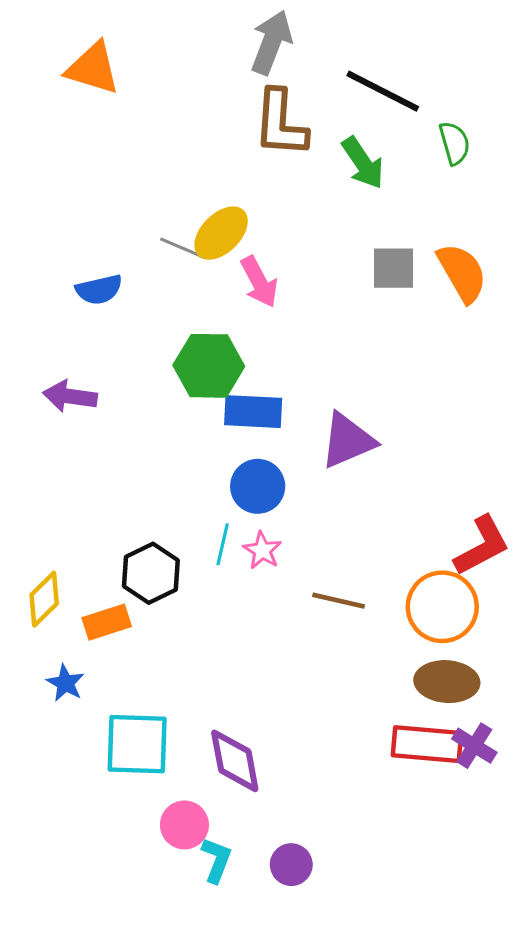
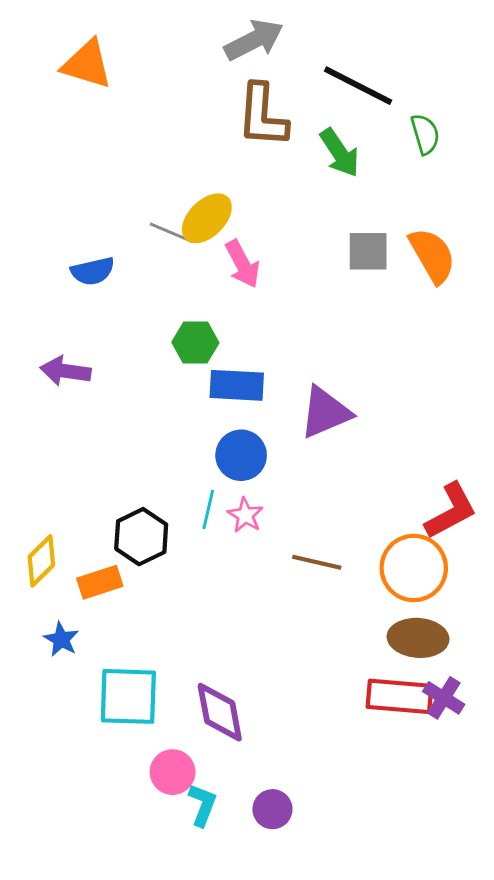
gray arrow: (271, 42) -> (254, 40), turned 42
green hexagon: (209, 366) -> (195, 343), size x0.7

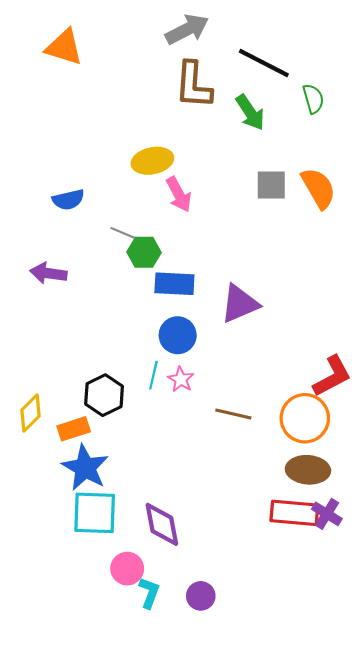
yellow ellipse: (207, 218) -> (152, 161), turned 33
gray line: (171, 233) -> (126, 234), moved
blue star: (61, 639) -> (85, 468), moved, size x1.8

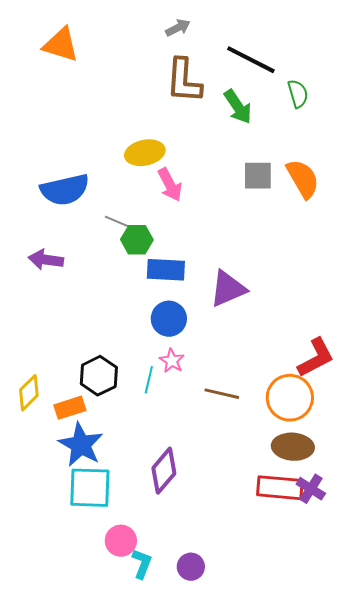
gray arrow: (187, 29) -> (178, 28), size x0.6
blue semicircle: (68, 200) -> (65, 190), size x1.6
cyan line: (153, 375) -> (149, 380), moved
purple diamond: (162, 524) -> (164, 471), moved, turned 51

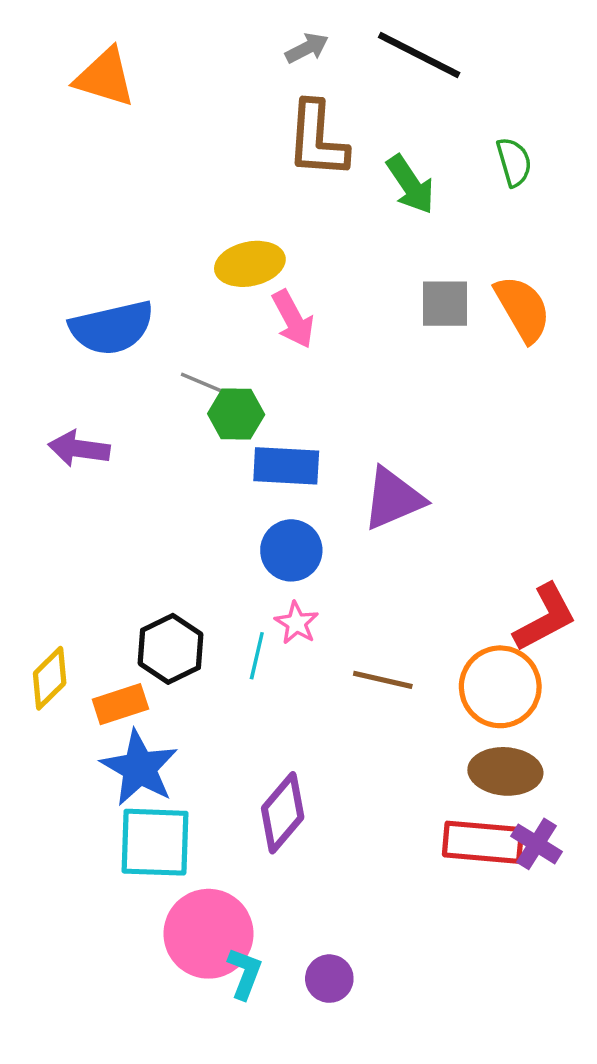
black line: (251, 60) -> (419, 55), moved
pink circle: (121, 541) -> (208, 934), size x1.6

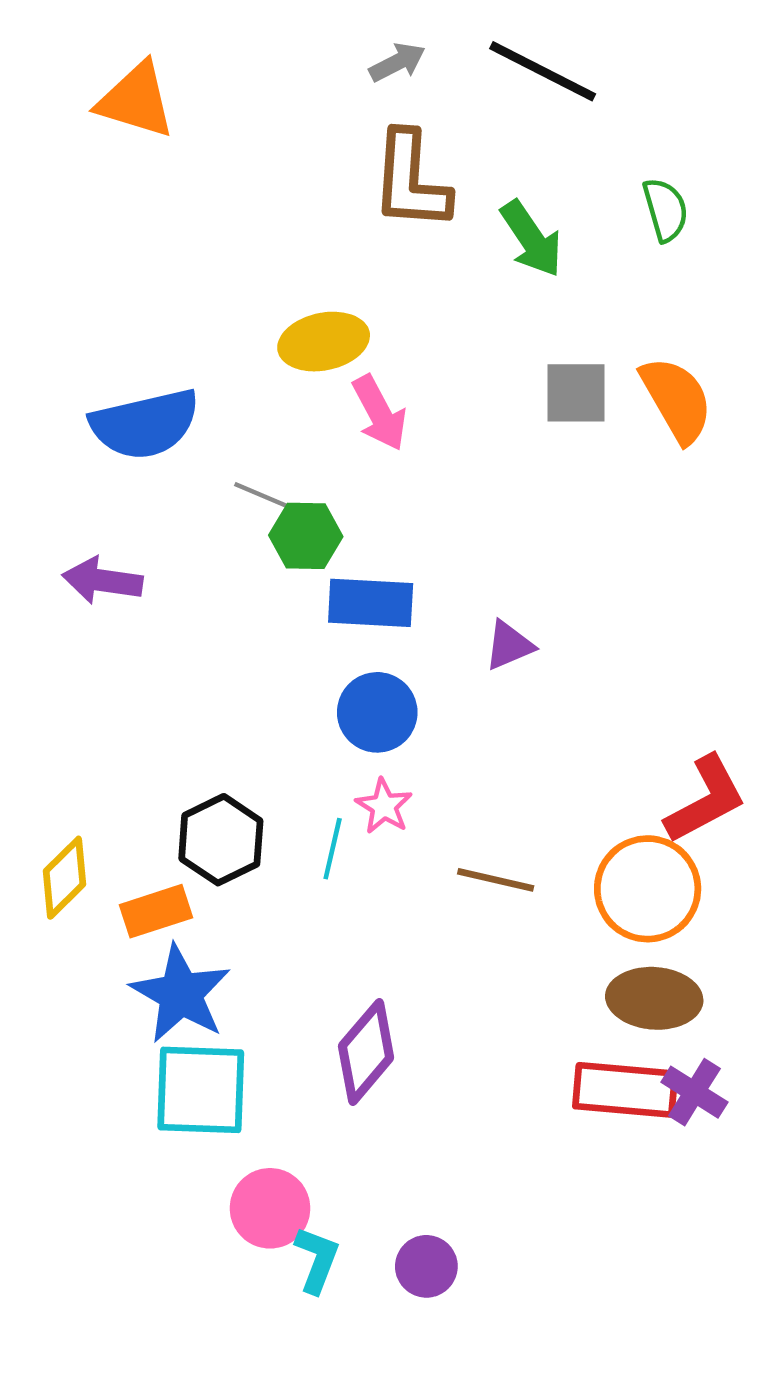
purple triangle: (393, 499) -> (509, 645), size x0.6
pink circle: (208, 934) -> (270, 1208), size x0.7

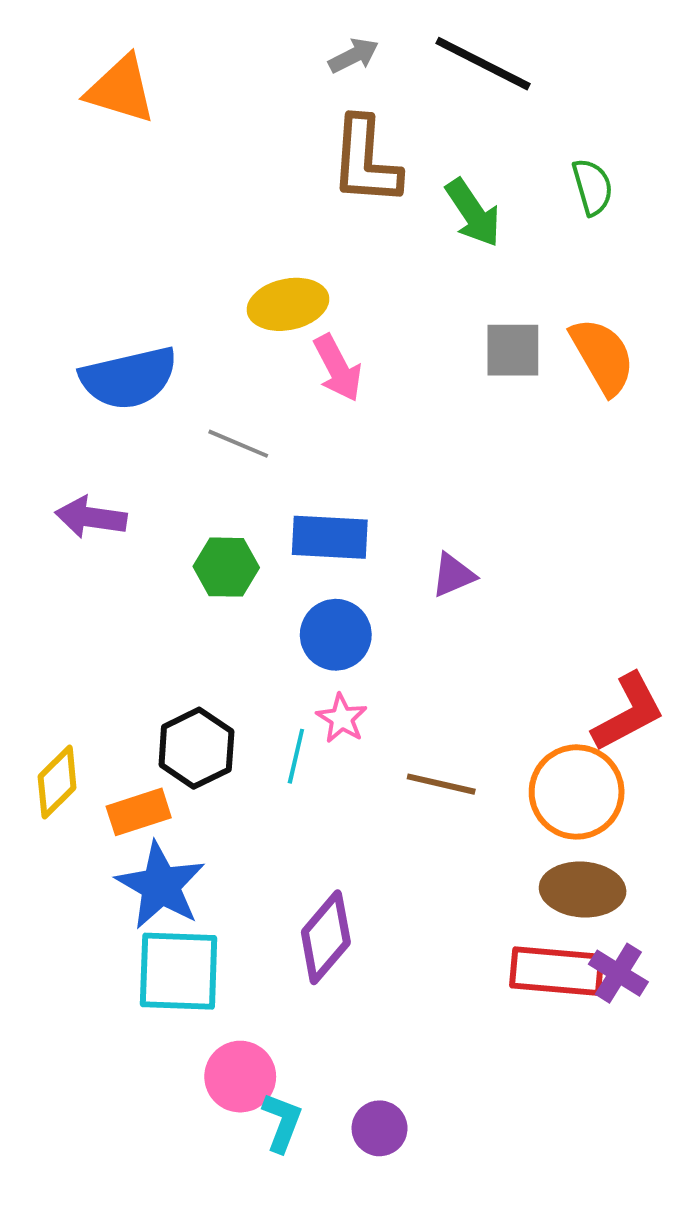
green hexagon: (306, 536) -> (226, 567), moved

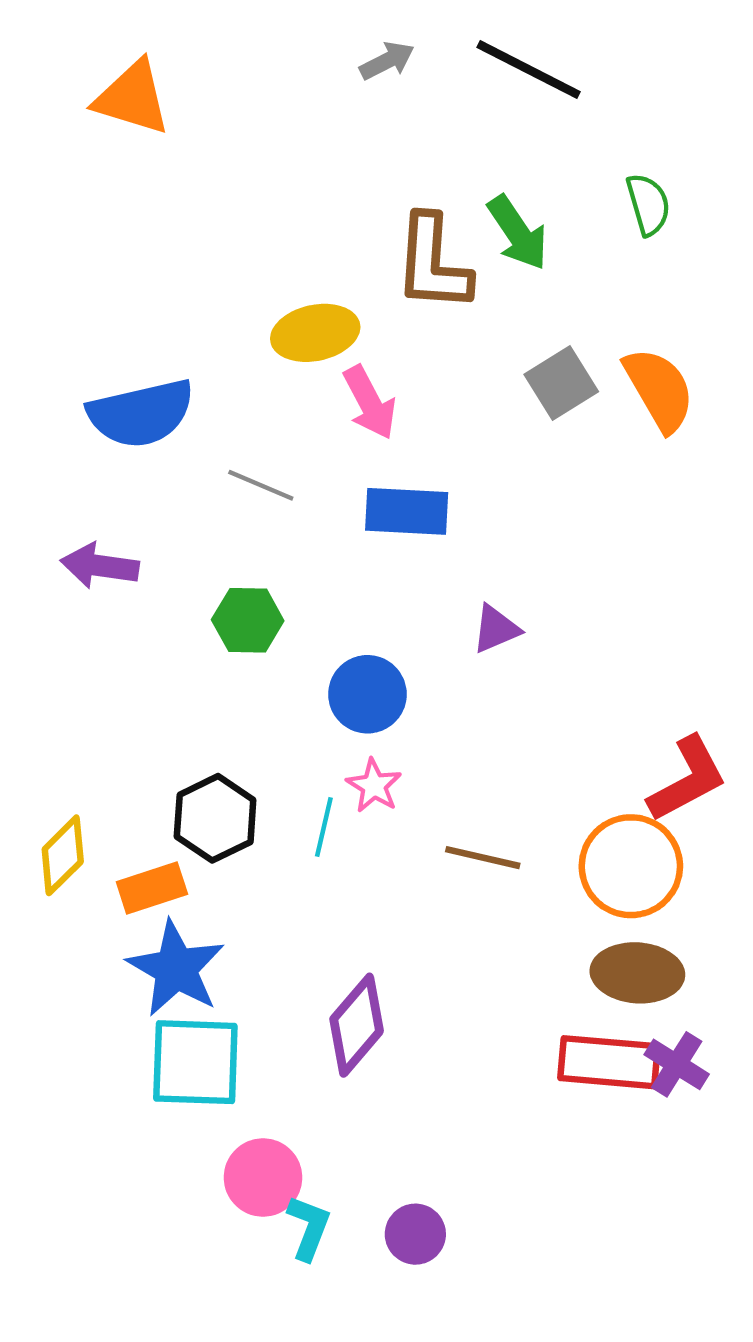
brown L-shape: (366, 161) -> (433, 263), moved
gray square: (513, 350) -> (561, 383), turned -32
blue rectangle: (330, 537) -> (407, 511), moved

